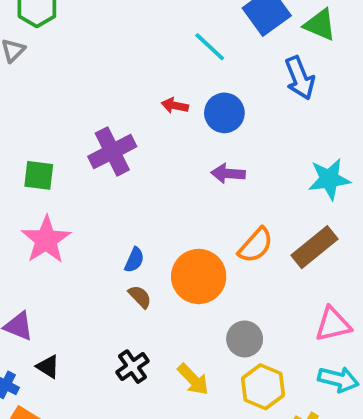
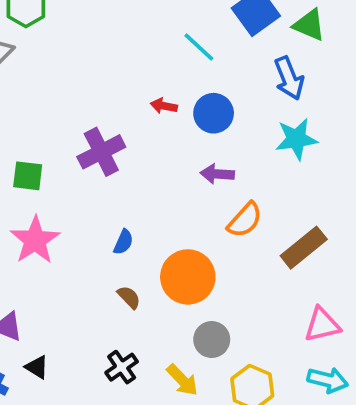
cyan star: (329, 179) -> (296, 139), moved
orange semicircle: (256, 245) -> (245, 220), moved
blue semicircle: (134, 260) -> (123, 242), moved
gray circle: (245, 339) -> (212, 340), moved

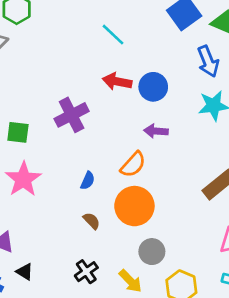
cyan line: (199, 47) -> (113, 35), moved
red arrow: (164, 106) -> (117, 81), size x1.5
orange semicircle: (245, 220) -> (133, 165), moved

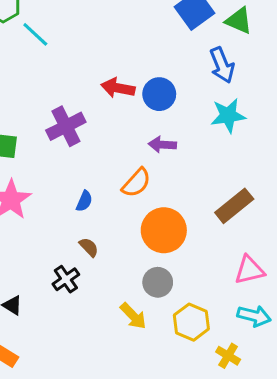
cyan line: (113, 35) -> (35, 34), moved
orange circle: (134, 206) -> (164, 230), moved
black cross: (86, 272) -> (66, 279), moved

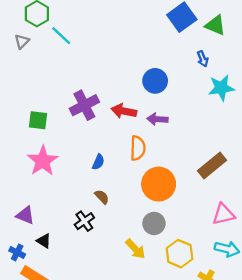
blue arrow: (222, 65) -> (203, 59), size x0.6
red arrow: (118, 88) -> (124, 111), moved
cyan star: (228, 116) -> (221, 88), moved
orange semicircle: (136, 183) -> (138, 148), turned -40

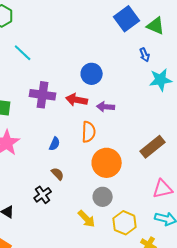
cyan line: (61, 36) -> (23, 53), moved
blue circle: (155, 81) -> (92, 74), moved
purple cross: (84, 105) -> (43, 95), turned 35

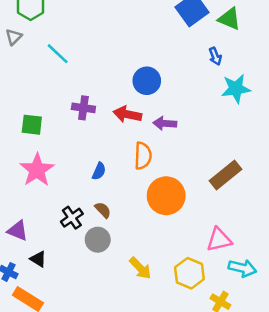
purple cross: (43, 95) -> (83, 108), size x0.7
pink triangle: (163, 189) -> (219, 240), moved
black cross: (43, 195) -> (72, 218), moved
gray circle: (103, 197) -> (98, 240), moved

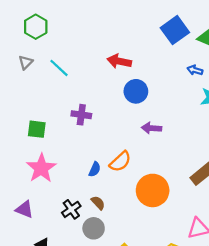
gray triangle: (14, 37) -> (26, 62), moved
blue arrow: (215, 56) -> (195, 70), turned 128
red arrow: (127, 114) -> (119, 61), moved
orange semicircle: (143, 156) -> (120, 162), moved, turned 45
purple triangle: (18, 231) -> (25, 209), moved

